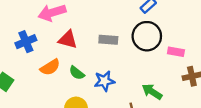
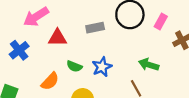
pink rectangle: (176, 52) -> (161, 22), turned -56
orange semicircle: (50, 67) -> (50, 81), moved

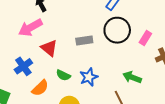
red triangle: (57, 38) -> (49, 48), turned 36
blue cross: (19, 50) -> (23, 66), moved

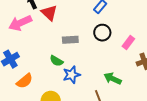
black circle: (117, 30) -> (102, 33), size x0.7
red triangle: (49, 48) -> (49, 13), moved
green semicircle: (63, 75) -> (56, 61), moved

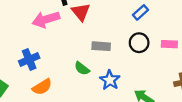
pink rectangle: (128, 42) -> (169, 44), moved, turned 48
blue star: (72, 75) -> (110, 80), moved, turned -30

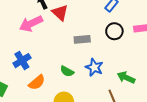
green semicircle: (82, 68) -> (67, 71), moved

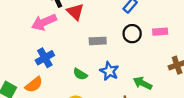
blue cross: (22, 61) -> (45, 58), moved
orange semicircle: (37, 82) -> (34, 85), moved

